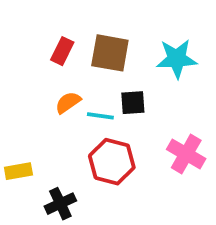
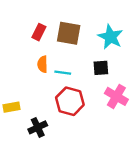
cyan star: (177, 59) -> (110, 37), turned 30
orange semicircle: (68, 103) -> (42, 64), turned -56
black square: (133, 103) -> (101, 68), moved

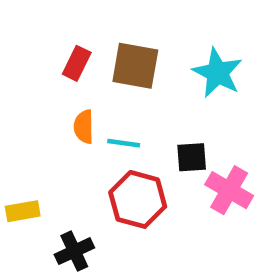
black square: (101, 68) -> (192, 157), moved

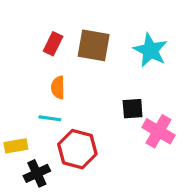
cyan line: (124, 143) -> (50, 118), moved
red hexagon: (138, 199) -> (77, 149), moved
black cross: (74, 251) -> (37, 173), moved

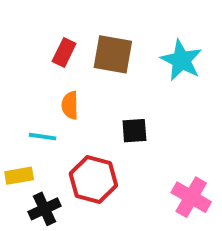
black square: (133, 109) -> (134, 131), moved
cyan line: (50, 118) -> (43, 137), moved
pink cross: (158, 131) -> (191, 197), moved

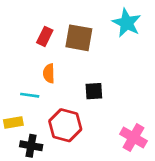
cyan star: (181, 60) -> (127, 23), moved
black cross: (45, 209) -> (31, 146), turned 35

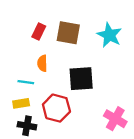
cyan star: (127, 23) -> (109, 35), moved
black square: (94, 91) -> (81, 79), size x1.6
yellow rectangle: (13, 122) -> (21, 103), moved

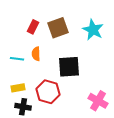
brown square: (68, 33) -> (58, 28), turned -30
cyan line: (26, 82) -> (17, 59), moved

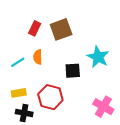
cyan star: (93, 30) -> (98, 57), moved
cyan line: (17, 59) -> (18, 62), turned -40
black square: (69, 67) -> (73, 71), size x0.7

